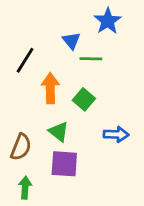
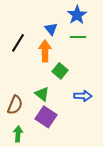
green line: (91, 59) -> (78, 37), moved
orange arrow: (50, 88) -> (45, 51), moved
purple square: (64, 164) -> (46, 117), turned 30

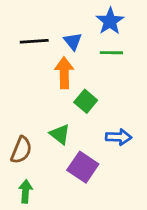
black line: (18, 43) -> (34, 41), moved, turned 54
purple square: (46, 117) -> (83, 167), moved

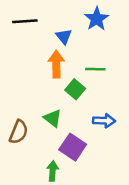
black line: (34, 41) -> (25, 21), moved
green line: (111, 53) -> (95, 69), moved
green arrow: (26, 191) -> (53, 171), moved

